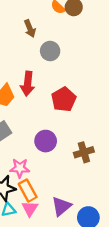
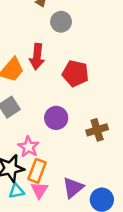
red pentagon: (64, 99) -> (75, 73), turned -30
pink star: (20, 168) -> (29, 147), turned 30
orange rectangle: (28, 191) -> (37, 171), turned 50

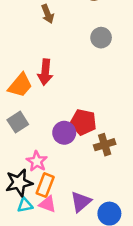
gray circle: (61, 22) -> (101, 38), moved
red pentagon: (75, 73) -> (83, 122), moved
pink triangle: (39, 190) -> (48, 204), turned -42

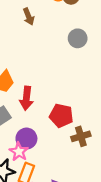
red arrow: (45, 72) -> (26, 98), moved
purple circle: (64, 133) -> (26, 139), moved

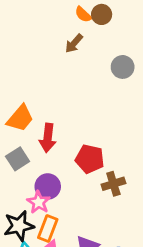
brown arrow: (29, 17) -> (74, 43), moved, turned 63
gray circle: (78, 38) -> (123, 67), moved

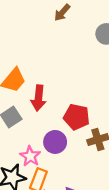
purple circle: (48, 186) -> (55, 142), moved

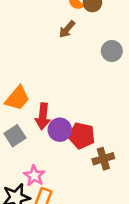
purple circle: (55, 142) -> (60, 130), moved

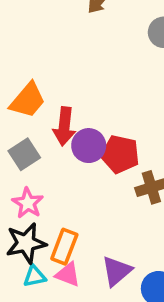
pink star: (34, 176) -> (28, 203), moved

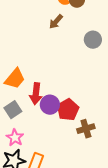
red pentagon: (120, 154) -> (68, 110), turned 30

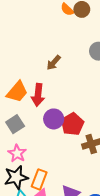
brown arrow: (56, 22) -> (54, 63), moved
red arrow: (36, 94) -> (38, 95), moved

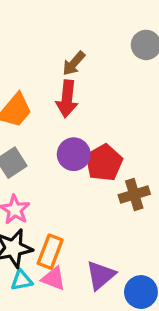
red arrow: (38, 95) -> (67, 99), moved

